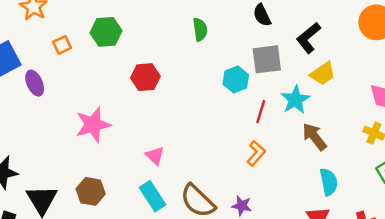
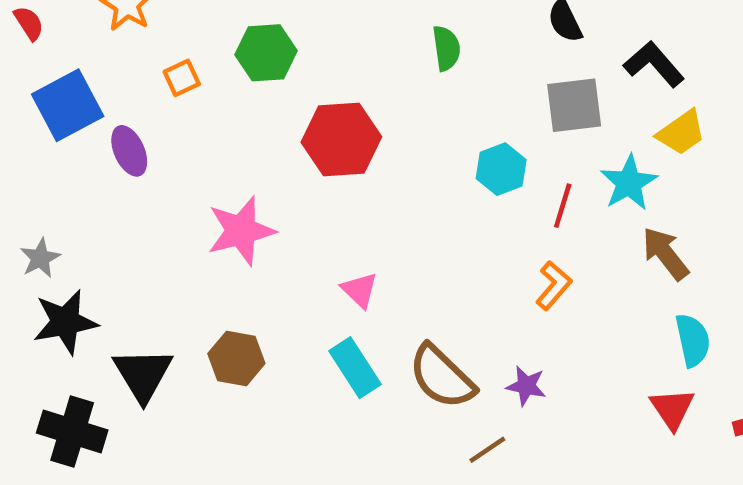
black L-shape: (308, 38) -> (654, 64), turned 88
red hexagon: (145, 77) -> (341, 139), size x1.4
cyan hexagon: (236, 79) -> (501, 169), moved

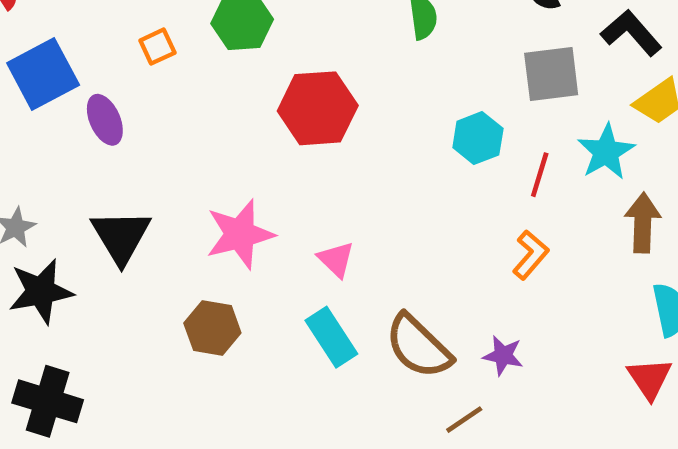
pink star: (241, 231) -> (240, 234), moved
brown arrow: (665, 254) -> (643, 223), turned 40
black triangle: (143, 374) -> (121, 236), moved

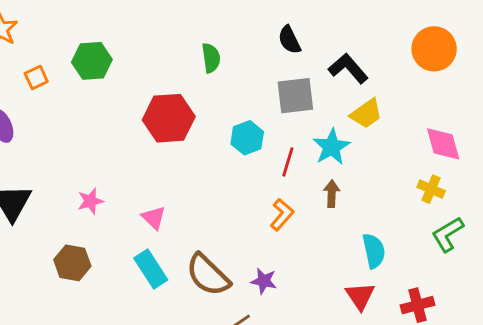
red hexagon: (318, 108) -> (169, 118), moved
brown arrow: (643, 223) -> (332, 194), moved, size x0.7
pink star: (240, 234) -> (90, 201), size x0.6

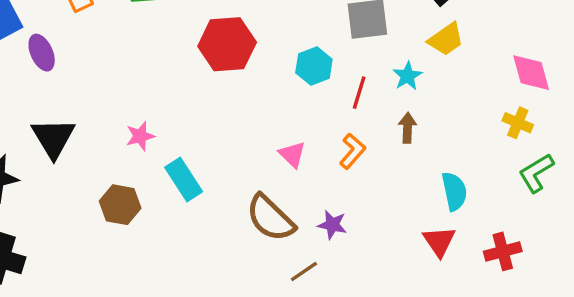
cyan star: (332, 147) -> (408, 76), size x0.7
pink triangle: (154, 218) -> (292, 155), moved
cyan rectangle: (151, 269) -> (184, 180), moved

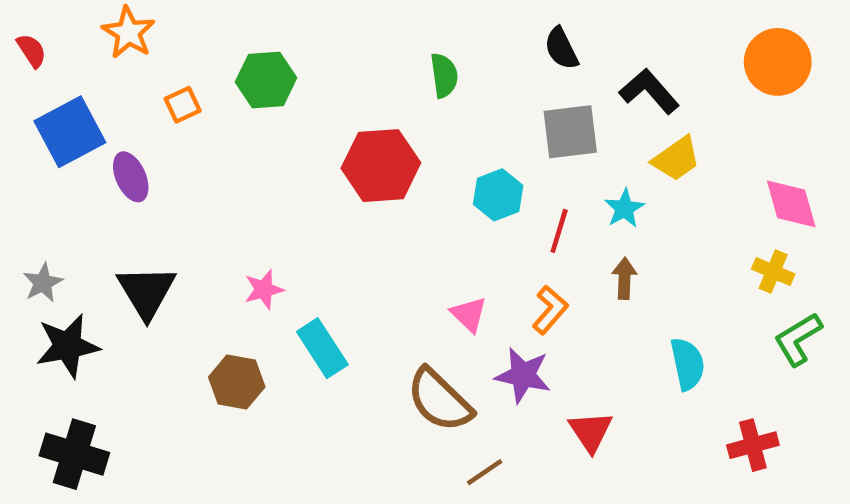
purple star: (332, 225) -> (523, 375), moved, size x1.4
red triangle: (439, 241) -> (591, 432), moved

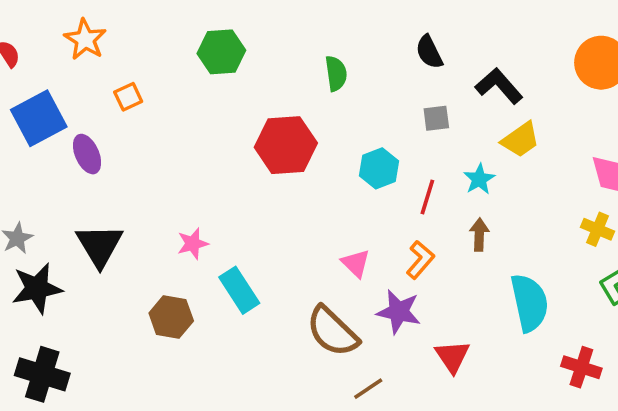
green hexagon: (266, 80) -> (221, 52), moved
gray square: (570, 132) -> (436, 118), size x0.6
cyan semicircle: (688, 364) -> (529, 303), size x1.4
red cross: (753, 445) -> (581, 367), turned 33

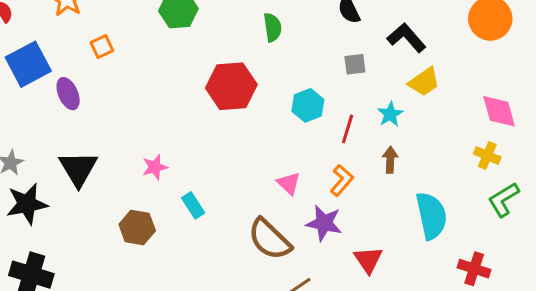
cyan rectangle: (239, 290) -> (193, 205), size x0.7

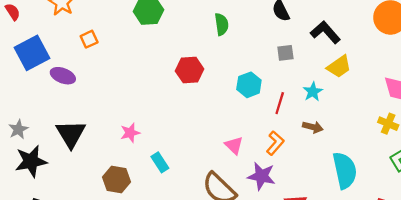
red hexagon: (231, 86) -> (190, 70), size x0.7
purple ellipse: (68, 94) -> (63, 76), turned -45
brown arrow: (390, 160) -> (313, 127), turned 102

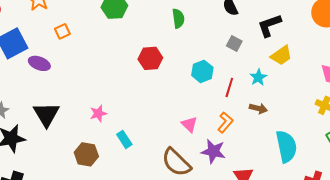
black L-shape: (325, 32) -> (269, 25), turned -68
gray square: (285, 53) -> (234, 43), turned 35

